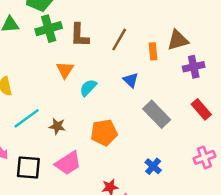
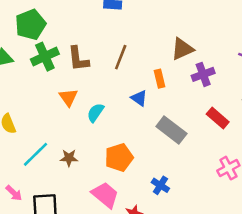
orange rectangle: (153, 51) -> (159, 79), moved
pink trapezoid: (68, 163) -> (105, 195), moved, turned -100
blue cross: (153, 166) -> (160, 185), moved

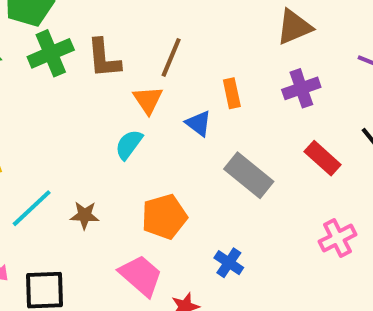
brown triangle: (182, 49) -> (294, 27), moved
orange triangle: (68, 97) -> (148, 100), moved

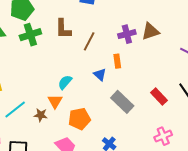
brown L-shape: (104, 58) -> (63, 29), moved
purple cross: (301, 88) -> (127, 34), moved
orange triangle: (148, 100) -> (55, 101), moved

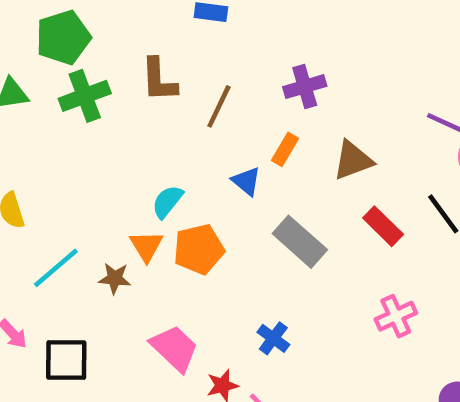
brown triangle: (150, 31) -> (353, 160), moved
orange rectangle: (117, 61) -> (285, 149), turned 40
orange pentagon: (79, 119) -> (199, 249), moved

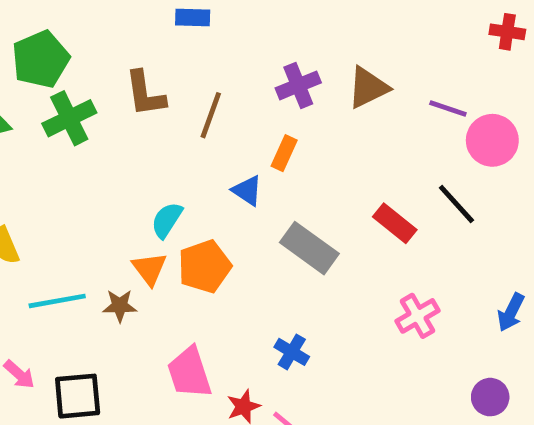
brown triangle: (353, 160) -> (368, 88), moved
cyan line: (56, 268) -> (57, 301), turned 36
pink trapezoid: (174, 348) -> (189, 373), turned -146

